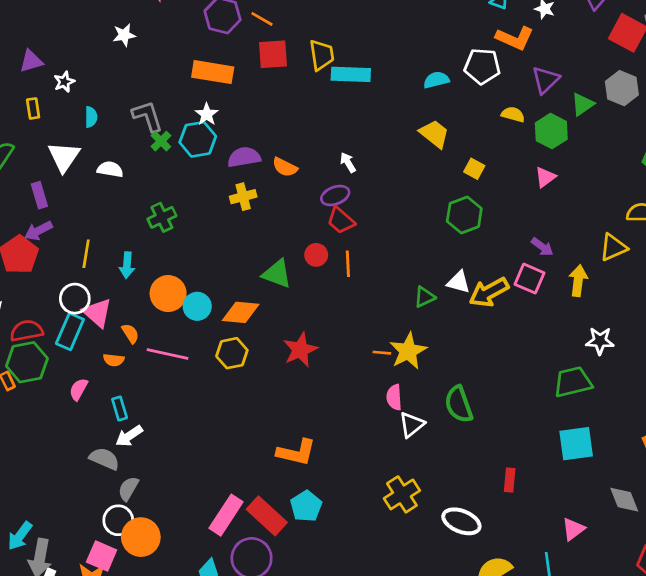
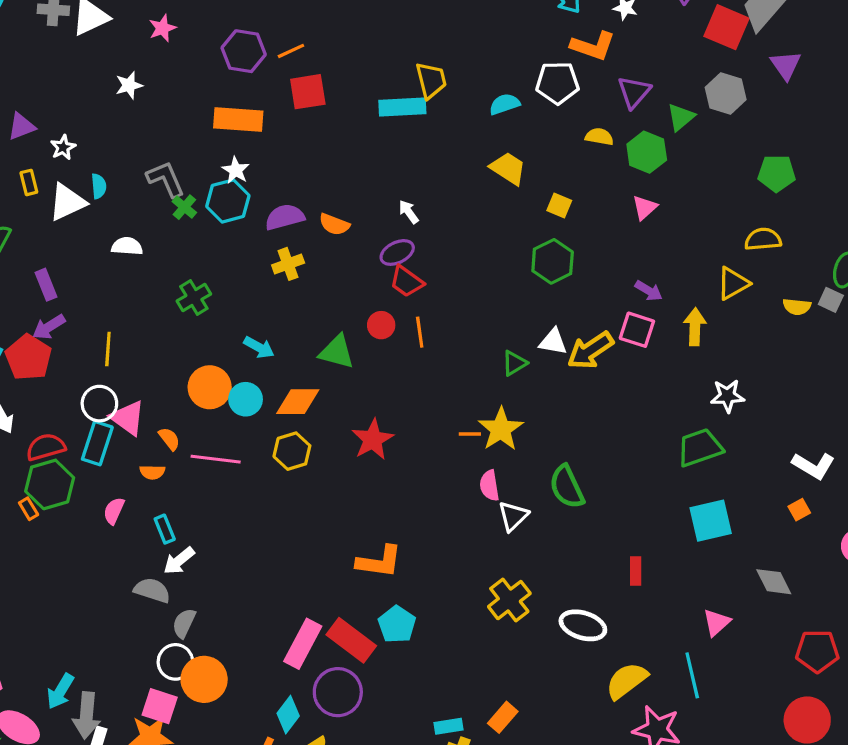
orange line: (262, 19) -> (291, 51), turned -50
yellow trapezoid: (322, 55) -> (431, 80), moved
white triangle: (64, 157) -> (67, 202), moved, turned 36
cyan arrow: (127, 265) -> (259, 347), moved, turned -60

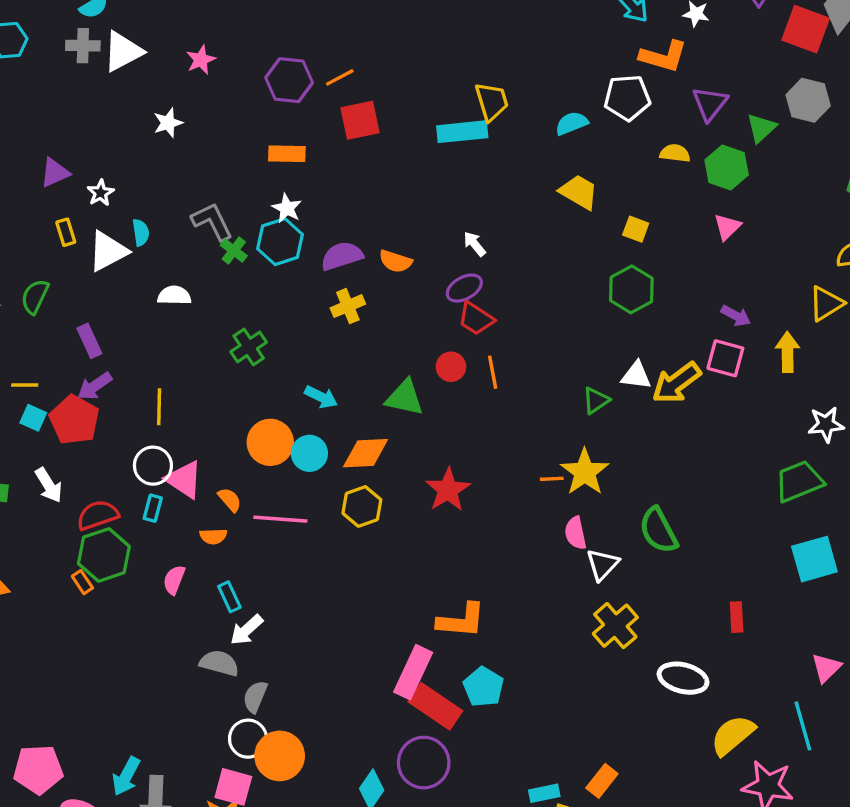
orange rectangle: (238, 119) -> (287, 154), size x0.7
cyan rectangle: (97, 443) -> (153, 508), size x0.6
yellow cross: (509, 600) -> (615, 626), moved
pink rectangle: (303, 644) -> (413, 672), moved

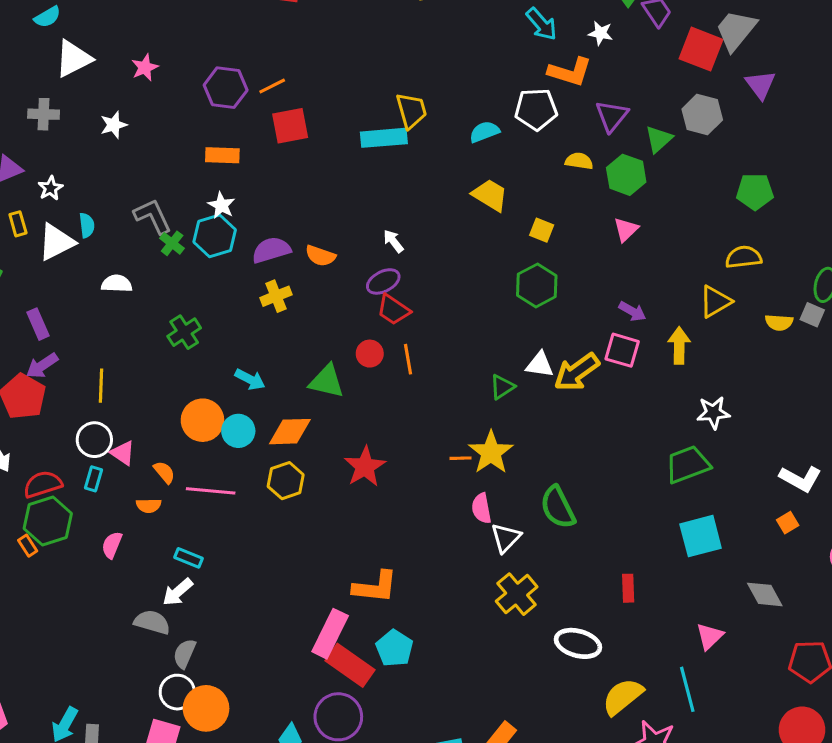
gray cross: (83, 46) -> (44, 114), moved
pink triangle: (184, 480) -> (123, 453), size x0.7
cyan rectangle: (229, 597) -> (189, 558), moved, turned -44

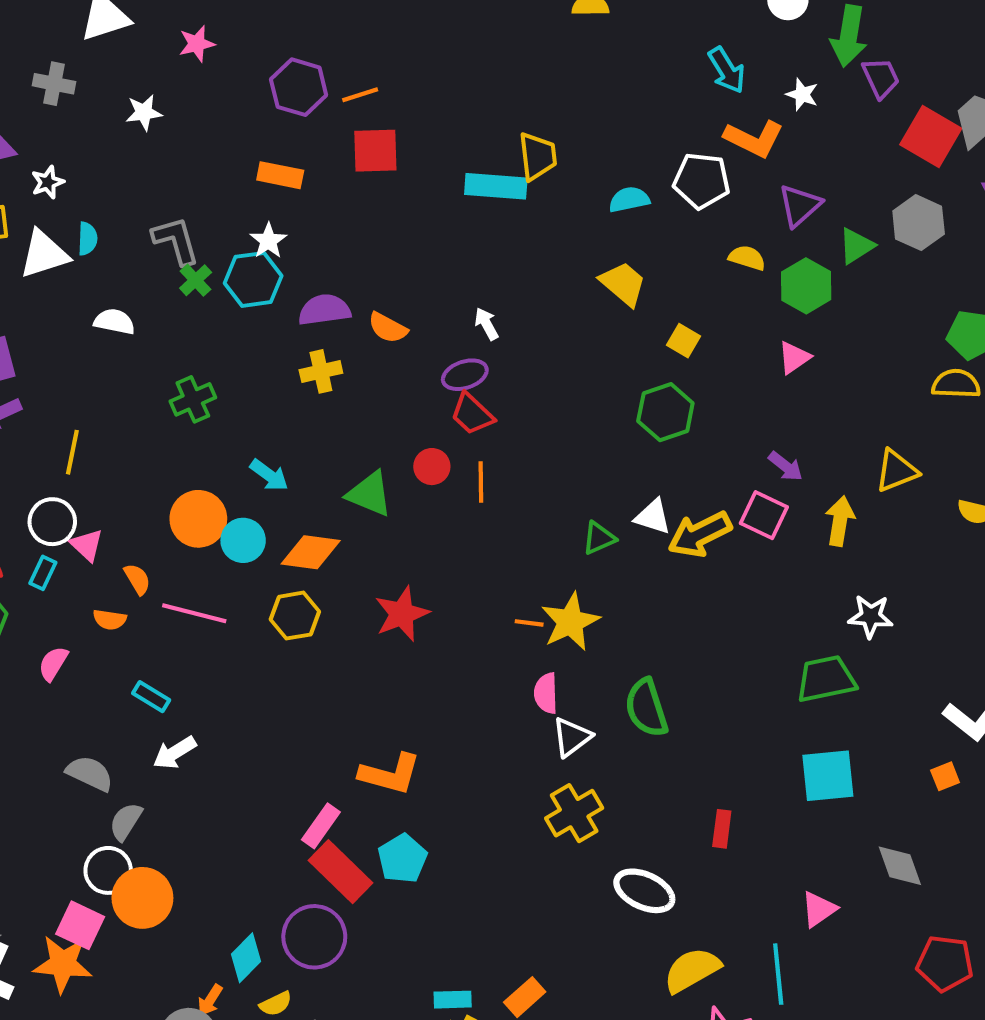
yellow semicircle: (744, 257) -> (956, 384), moved
white arrow: (178, 592) -> (175, 753), moved
pink rectangle: (330, 634) -> (321, 826), size x0.7

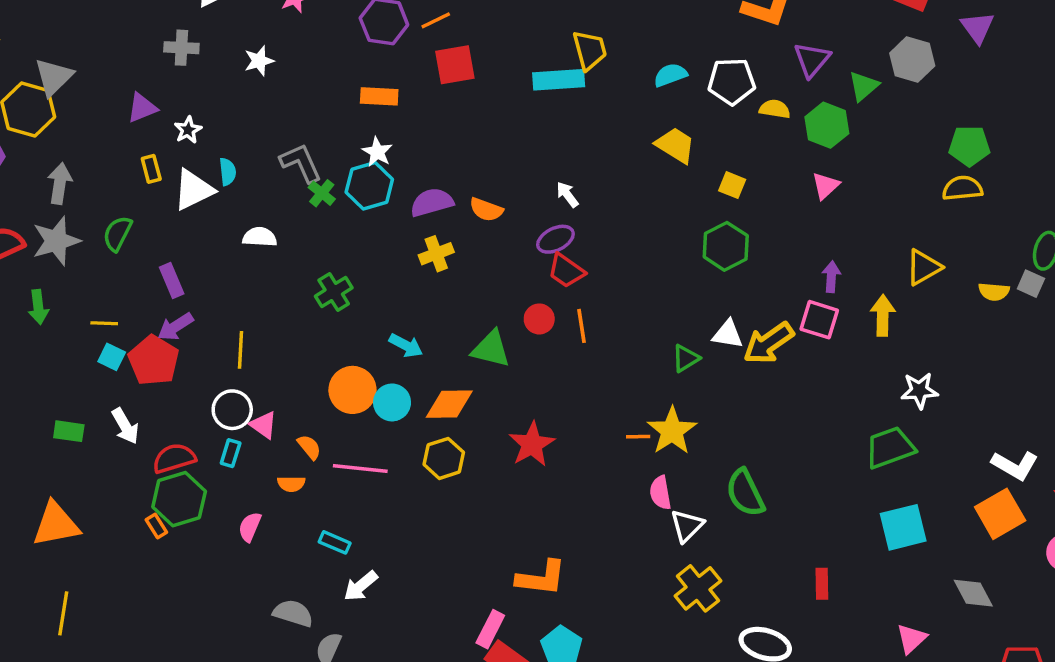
white pentagon: (702, 181) -> (732, 81), moved
purple arrow: (786, 466) -> (831, 277), turned -116
orange square: (945, 776) -> (1000, 514), size x2.0

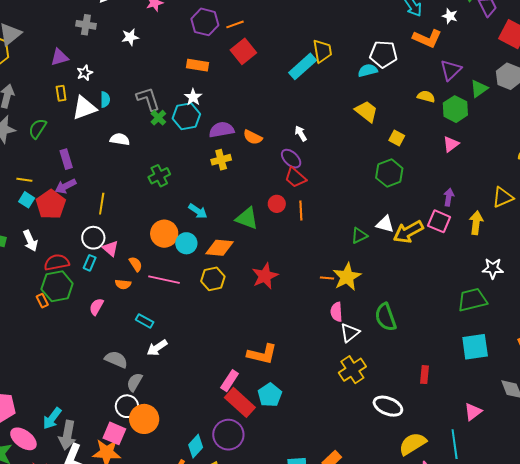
red square: (455, 65) -> (243, 51), turned -35
cyan rectangle: (559, 80) -> (303, 66), turned -44
white pentagon: (732, 81) -> (383, 54), moved
purple ellipse: (555, 239) -> (291, 159), turned 65

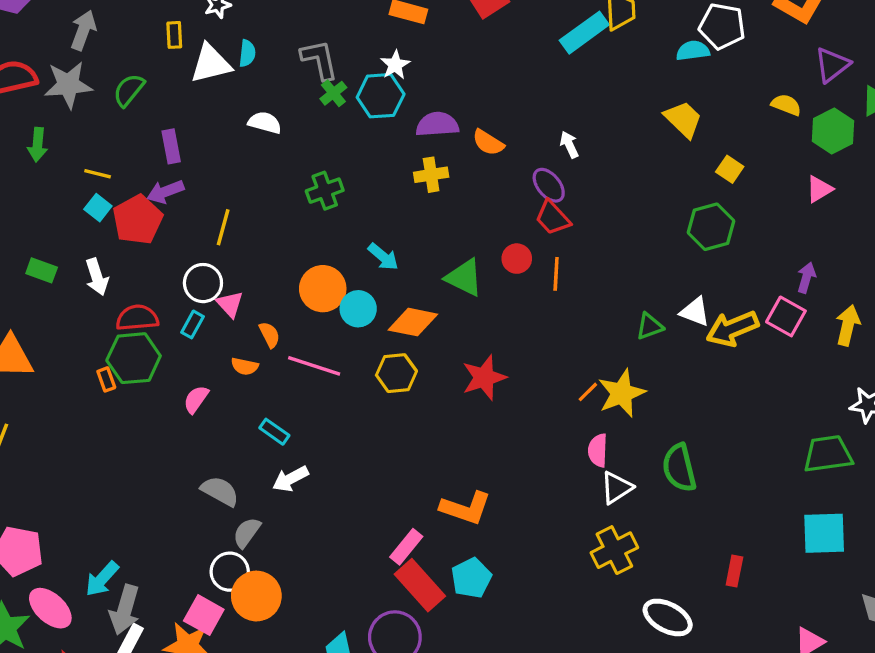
orange line: (327, 278) -> (588, 392), turned -56

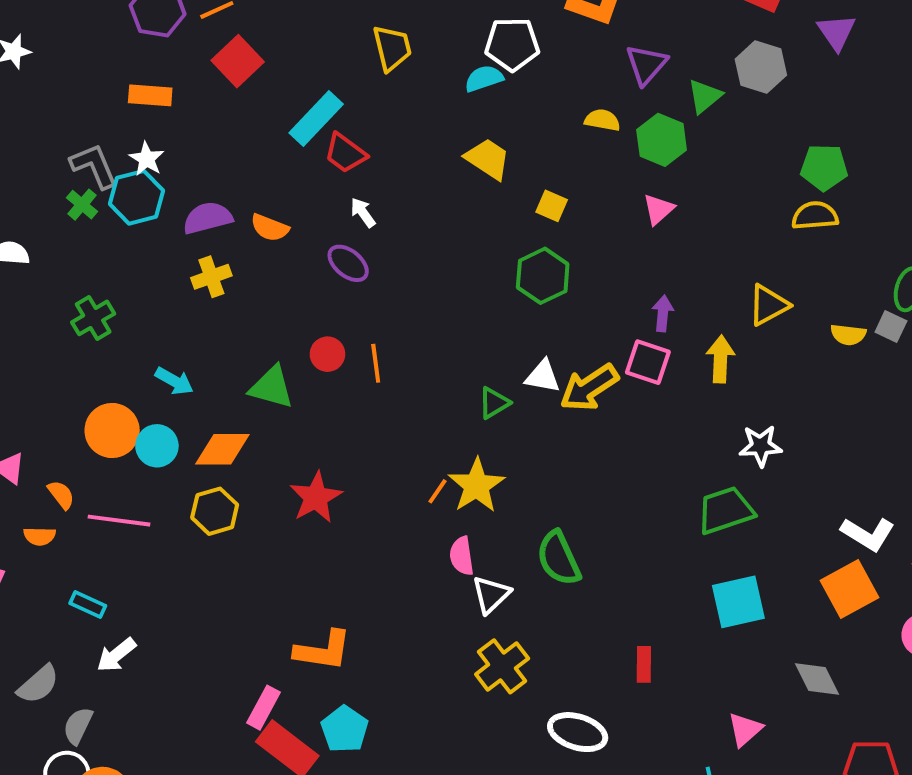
cyan rectangle: (584, 33) -> (316, 119), moved
gray L-shape: (319, 60) -> (94, 166), moved
red trapezoid: (553, 218) -> (345, 153), moved
gray semicircle: (220, 491) -> (38, 684), turned 120

